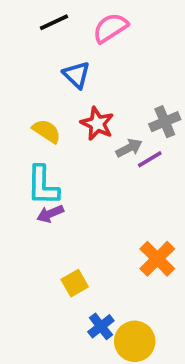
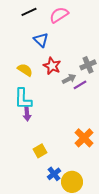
purple arrow: (50, 214) -> (27, 114), turned -72

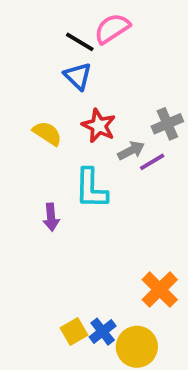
black line: (29, 12) -> (80, 42), moved, turned 56
cyan L-shape: (23, 99) -> (91, 189), moved
orange cross: (84, 138) -> (160, 290), moved
yellow square: (40, 151) -> (74, 332), moved

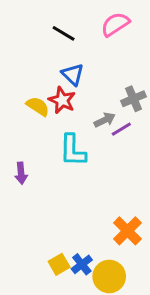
pink semicircle: (112, 29) -> (115, 24), moved
blue triangle: (78, 76) -> (73, 74), moved
red star: (99, 126) -> (62, 100), moved
purple arrow: (51, 217) -> (21, 173), moved

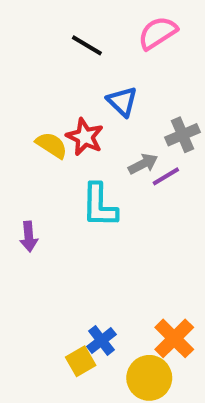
blue triangle: (73, 74) -> (122, 102), moved
orange cross: (127, 231) -> (174, 338), moved
blue cross: (82, 264) -> (101, 340), moved

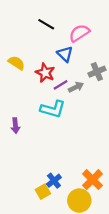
pink semicircle: (158, 33) -> (79, 33), moved
yellow semicircle: (52, 145) -> (16, 63), moved
purple line: (166, 176) -> (61, 85), moved
cyan L-shape: (99, 205) -> (53, 109), turned -75

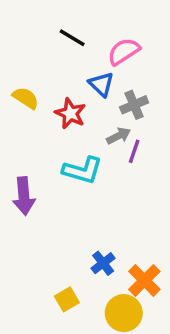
gray cross: (97, 72) -> (134, 105), moved
purple line: (61, 85) -> (134, 151), moved, turned -40
purple arrow: (15, 126) -> (24, 196), size x1.5
blue cross: (54, 181) -> (103, 263), moved

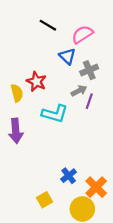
yellow semicircle: (26, 98) -> (17, 93), moved, turned 42
red star: (70, 113) -> (36, 82), moved

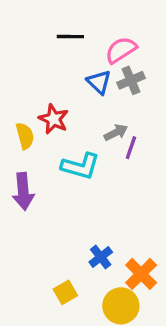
black line: (48, 25) -> (70, 37), turned -30
gray cross: (89, 70) -> (131, 80), moved

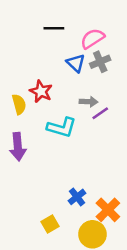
gray arrow: (116, 133) -> (89, 102), turned 30
purple line: (131, 148) -> (100, 113), turned 36

